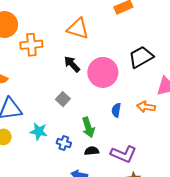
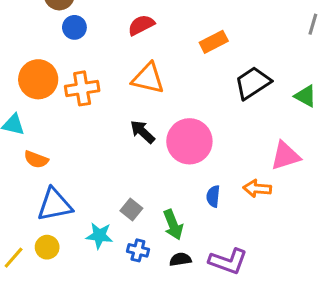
orange cross: (31, 45) -> (82, 88), moved
black trapezoid: (141, 57) -> (253, 83), moved
gray square: (63, 99) -> (131, 210), moved

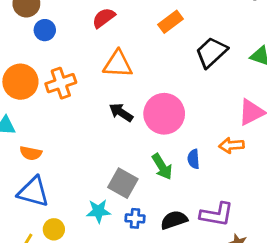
blue triangle: (55, 205) -> (33, 192), moved, turned 36
gray square: (131, 210) -> (123, 183), size x1.5
green arrow: (173, 225) -> (162, 167), moved
black semicircle: (180, 259) -> (174, 220), size x1.4

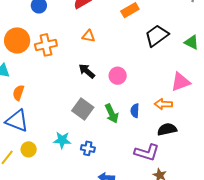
orange triangle: (118, 64) -> (88, 36), size x0.6
pink circle: (164, 114) -> (118, 76), size x0.6
orange semicircle: (31, 153) -> (18, 93), turned 91
gray square: (123, 183) -> (83, 109), moved
black semicircle: (174, 220) -> (167, 129), moved

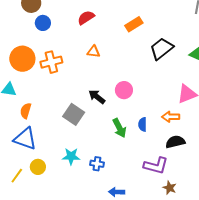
black arrow: (87, 71) -> (97, 97), moved
gray square: (83, 109) -> (74, 114), moved

